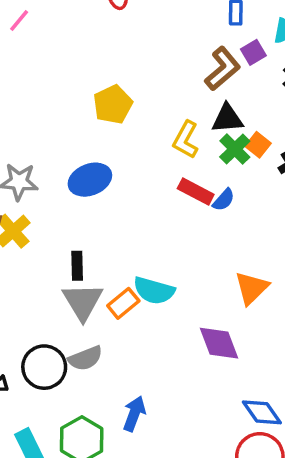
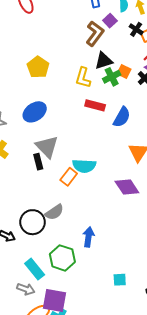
green cross: (235, 149) -> (112, 77), turned 30
blue semicircle: (224, 200) -> (122, 117), moved, size x1.5
gray triangle: (83, 302) -> (47, 147), moved

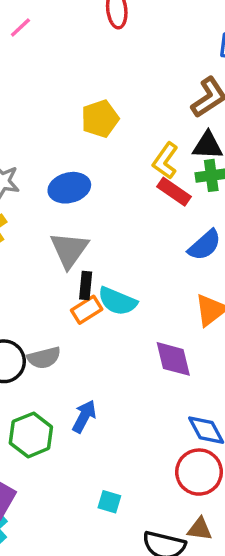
red rectangle: (95, 105) -> (174, 192), moved
black rectangle: (38, 162) -> (86, 285), moved

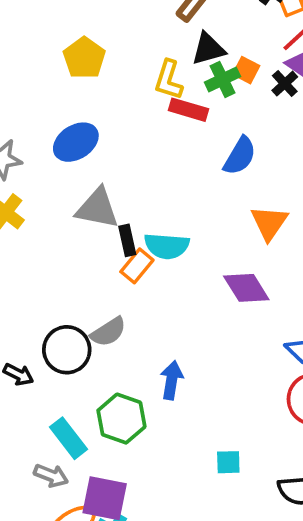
gray triangle: (69, 250) -> (97, 208), turned -36

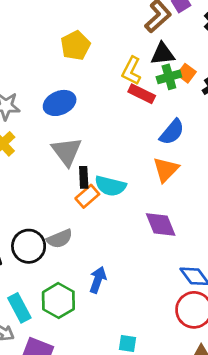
gray triangle: (97, 208) -> (67, 152), turned 32
orange triangle: (269, 223) -> (166, 170), moved

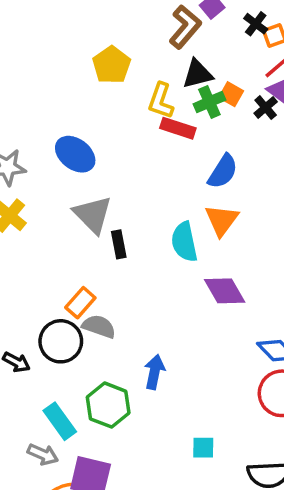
yellow pentagon: (75, 46) -> (112, 65), moved
blue ellipse: (60, 103) -> (75, 154), turned 68
cyan semicircle: (110, 186) -> (184, 242), moved, turned 72
orange rectangle: (87, 196) -> (80, 303), moved
gray semicircle: (60, 239) -> (99, 326), turned -130

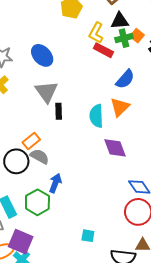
blue arrow: (154, 372) -> (55, 183), moved

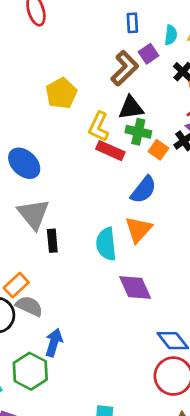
orange square: (137, 36) -> (158, 150), moved
green cross: (124, 38) -> (138, 132), turned 30

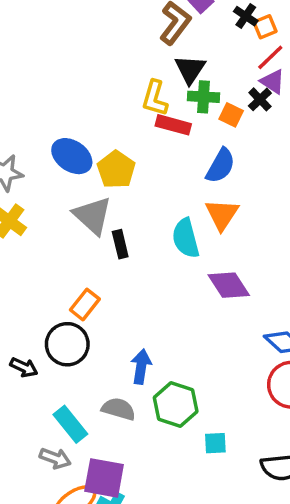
yellow pentagon: (61, 93) -> (116, 170), moved
black triangle: (131, 108) -> (190, 69), turned -40
gray semicircle: (29, 306) -> (119, 409), moved
green hexagon: (30, 371) -> (176, 404), moved

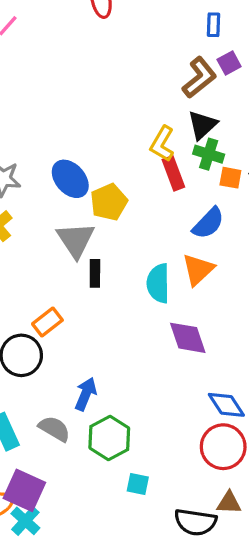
orange square: (231, 115) -> (230, 178), turned -30
red rectangle: (173, 125) -> (173, 173), turned 40

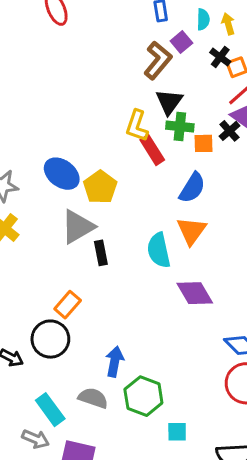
gray triangle: (76, 240) -> (78, 227), turned 45

